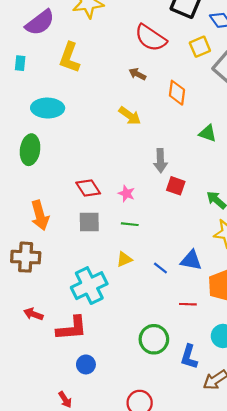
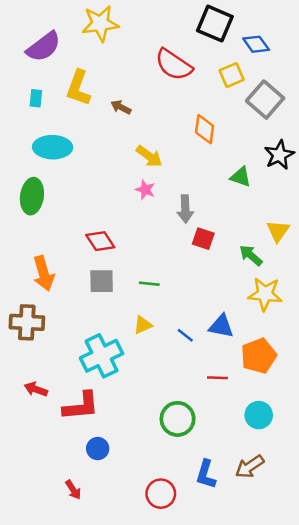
cyan rectangle: (20, 63) -> (36, 98), moved
brown arrow: (137, 74) -> (121, 107), moved
pink star: (126, 194) -> (145, 190), moved
blue L-shape: (189, 357) -> (206, 474), moved

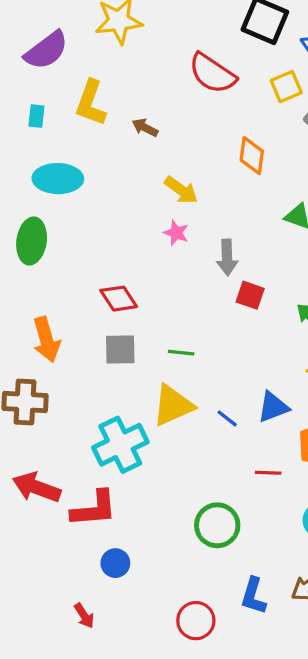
yellow triangle: (143, 325) -> (173, 405), size x1.8
blue triangle: (221, 326) -> (273, 407), turned -32
red arrow: (36, 389) -> (36, 487), size x1.6

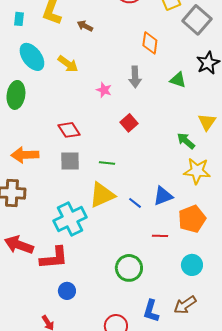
cyan ellipse: (58, 179) -> (32, 57), turned 52
yellow arrow: (181, 190) -> (68, 64), moved
gray arrow: (227, 257) -> (135, 77), moved
red square: (250, 295) -> (129, 123), moved, turned 30
orange arrow: (46, 340) -> (25, 155), turned 104

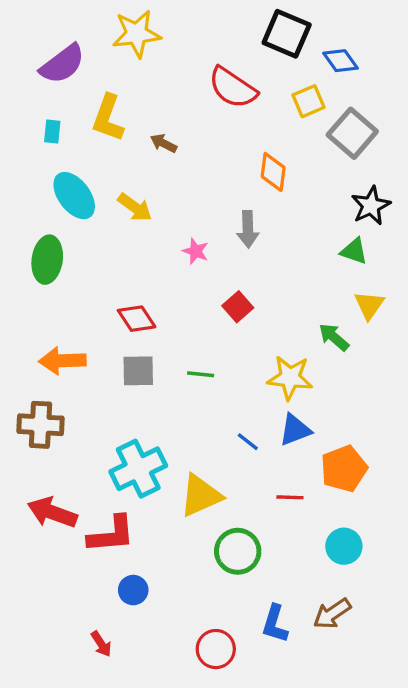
green triangle: (178, 80) -> (354, 251), moved
yellow star: (197, 171) -> (290, 378), moved
yellow triangle: (102, 195) -> (201, 496), moved

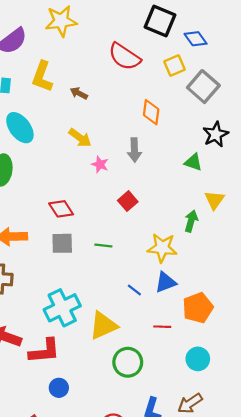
yellow arrow: (135, 207) -> (80, 138), moved
green triangle: (354, 251) -> (193, 162), moved
green arrow: (334, 337) -> (191, 221), turned 65

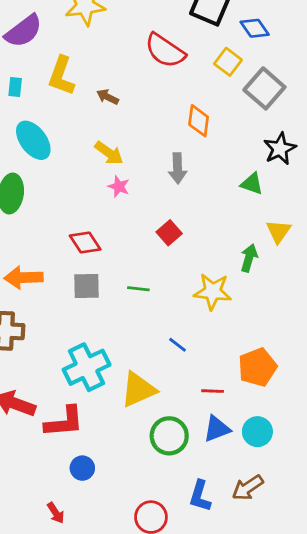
yellow square: (174, 65) -> (228, 62), turned -30
pink star: (100, 164) -> (119, 187), moved
blue triangle: (166, 282) -> (217, 429), moved

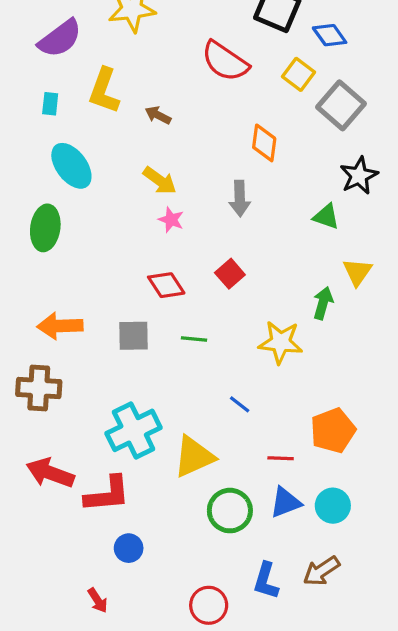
red diamond: (85, 243) -> (166, 285), moved

